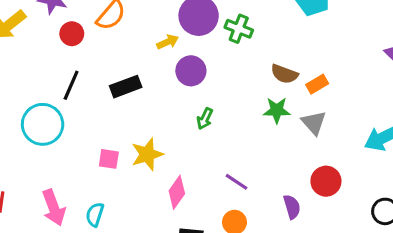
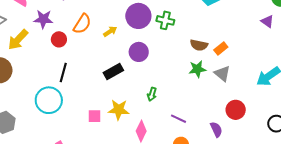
yellow arrow: (168, 42) -> (110, 31), moved
black rectangle: (126, 87) -> (113, 71), moved
green arrow: (205, 119) -> (152, 94), moved
yellow star: (147, 154) -> (119, 110), turned 30

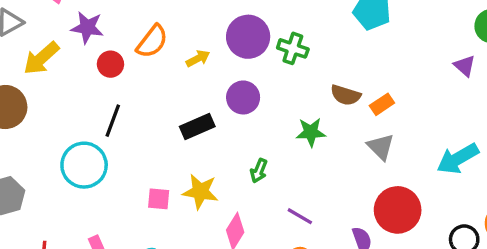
green star: (197, 69) -> (311, 132), moved
red circle: (236, 110) -> (398, 210), size x1.4

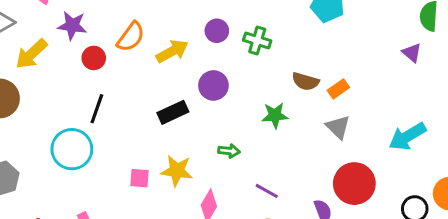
purple circle: (248, 37) -> (217, 31), size x0.6
yellow arrow: (198, 58) -> (172, 51), size x1.5
green arrow: (259, 171) -> (229, 151), turned -105

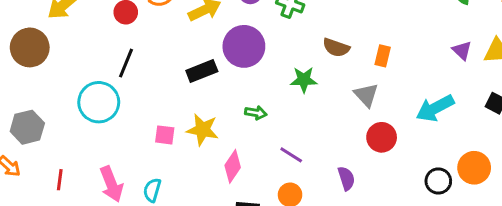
purple triangle: (412, 53) -> (462, 50), moved
purple circle: (213, 85) -> (244, 46), size x1.4
orange rectangle: (338, 89) -> (383, 56), moved, turned -45
red circle: (354, 184) -> (382, 137), moved, size x0.7

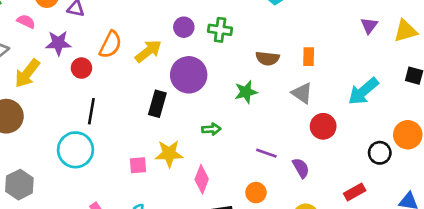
purple triangle: (462, 50) -> (369, 26), moved, turned 36
black rectangle: (202, 71) -> (157, 104), turned -40
purple line: (291, 155) -> (266, 153), moved

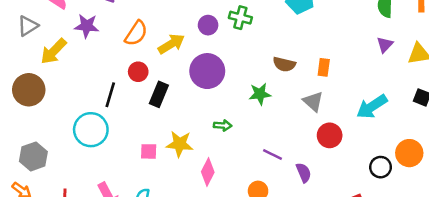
green cross: (220, 30) -> (240, 18), moved
red circle: (81, 68) -> (138, 72), moved
black rectangle: (157, 104) -> (159, 94), moved

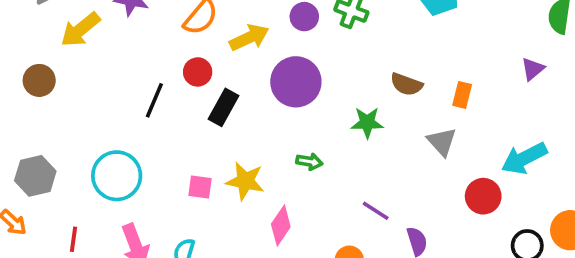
purple triangle: (385, 45) -> (533, 69), moved
brown circle: (29, 90) -> (39, 80), size x0.7
cyan circle: (91, 130) -> (117, 176), moved
red circle: (330, 135) -> (483, 196), moved

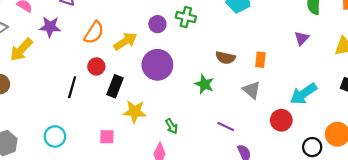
green star: (367, 123) -> (204, 84), turned 30
green arrow: (309, 162) -> (172, 126), moved, turned 56
cyan circle: (117, 176) -> (55, 136), size x0.7
yellow star: (245, 181) -> (135, 112), moved
purple line: (376, 211) -> (226, 127), moved

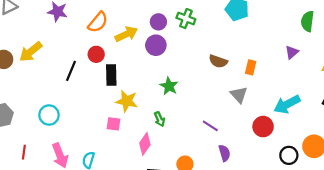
yellow arrow: (21, 50) -> (31, 52), moved
purple circle: (157, 65) -> (156, 45), moved, size x0.7
green star: (204, 84) -> (169, 86), moved
black rectangle: (115, 86) -> (111, 75), turned -30
pink square: (107, 137) -> (113, 124), moved

